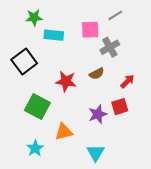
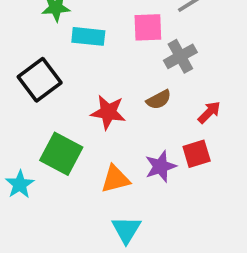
orange triangle: (64, 132) -> (115, 179), moved
cyan star: (35, 148) -> (20, 184), moved
cyan triangle: (96, 153) -> (126, 230), moved

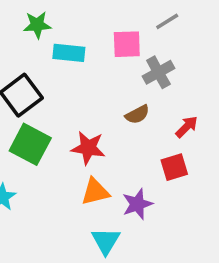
red star: (108, 112) -> (88, 148), moved
green square: (61, 154) -> (30, 144), moved
purple star: (161, 166) -> (137, 204), moved

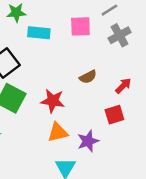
gray cross: (158, 72) -> (120, 35), moved

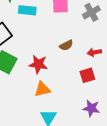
red arrow: (123, 86) -> (94, 52), turned -144
purple star: (88, 141) -> (91, 108), moved, turned 30

